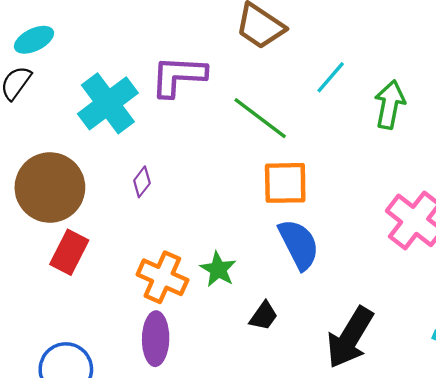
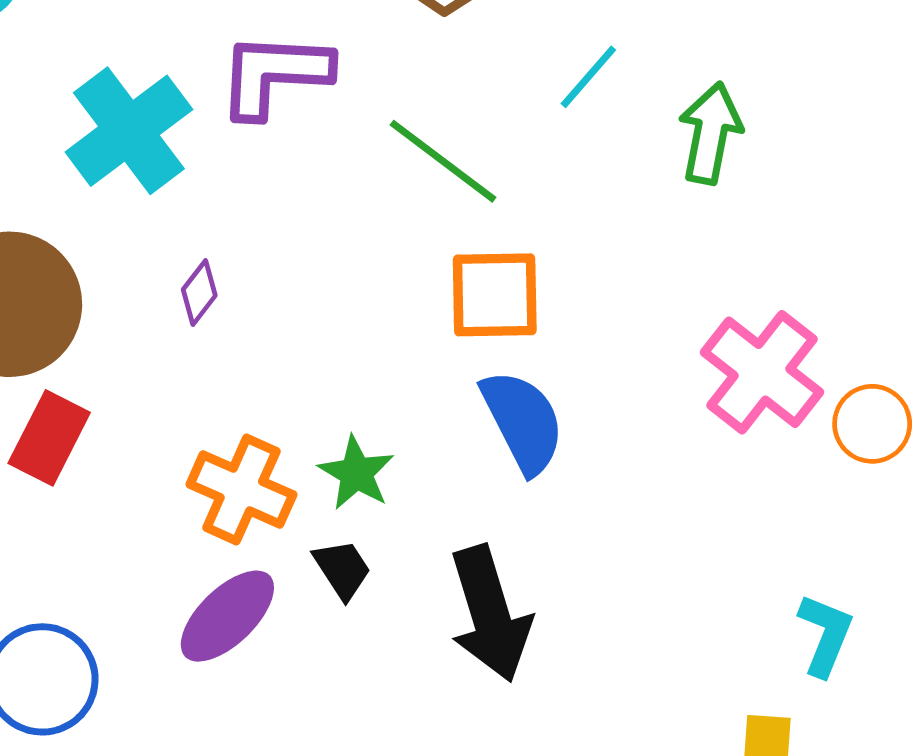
black trapezoid: (264, 316) -> (342, 569), moved, turned -68
black arrow: (350, 337) -> (490, 614), moved, turned -48
purple ellipse: (156, 339) -> (227, 616), turned 45

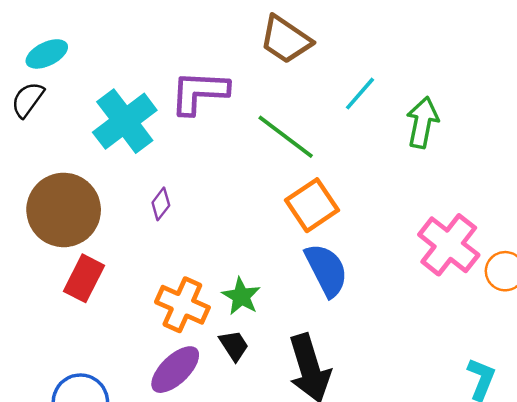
orange square: (495, 295) -> (312, 205), turned -33

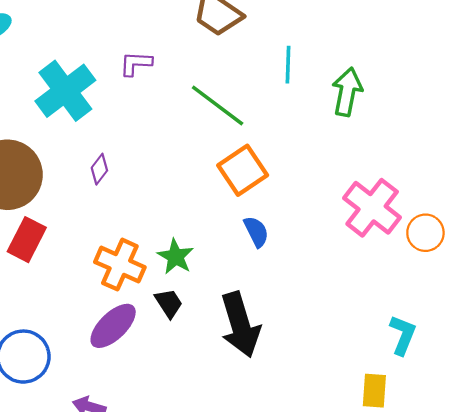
purple L-shape: (199, 92) -> (136, 63), size x0.6
cyan line: (360, 94) -> (288, 65), turned -39
blue semicircle: (326, 270) -> (256, 232), size x0.6

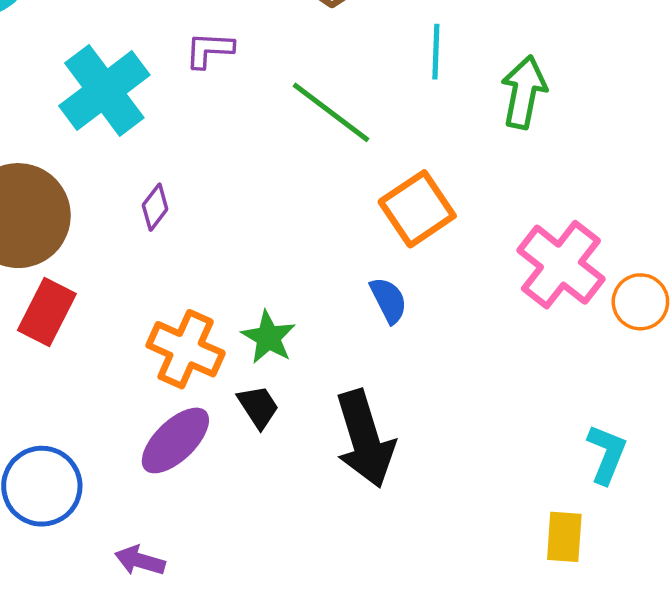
orange square: (243, 170) -> (417, 209), moved

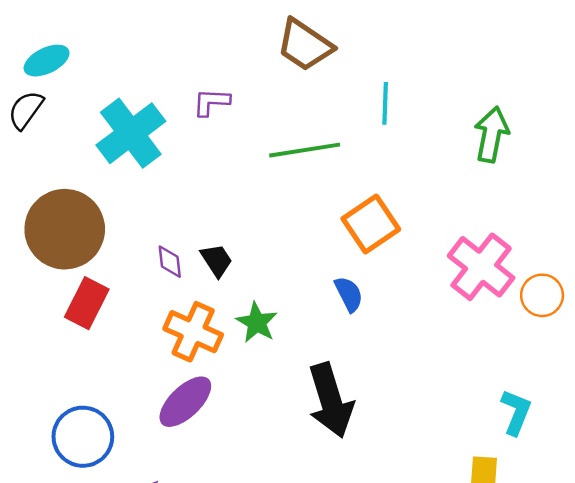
green arrow: (524, 92) -> (491, 134), moved
green line: (331, 112) -> (305, 150), turned -46
purple diamond: (155, 207) -> (170, 262), moved, turned -44
black trapezoid: (258, 407) -> (216, 260), moved

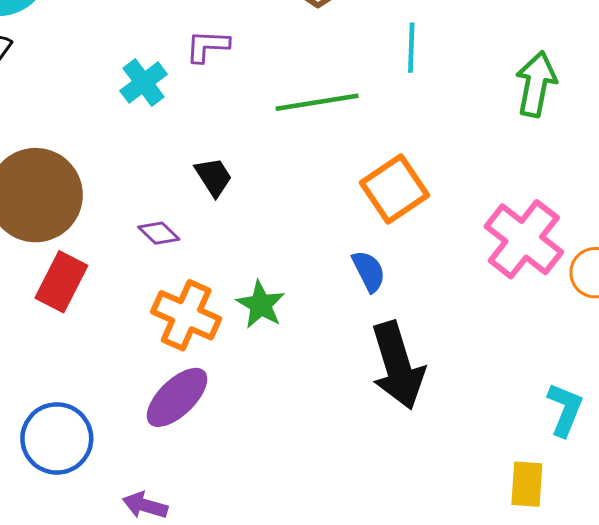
cyan cross: (131, 133) -> (144, 83), moved, size x0.6
black trapezoid: (216, 260) -> (214, 177), moved
purple diamond: (170, 262) -> (159, 233), turned -40
black arrow: (331, 400) -> (398, 365), moved

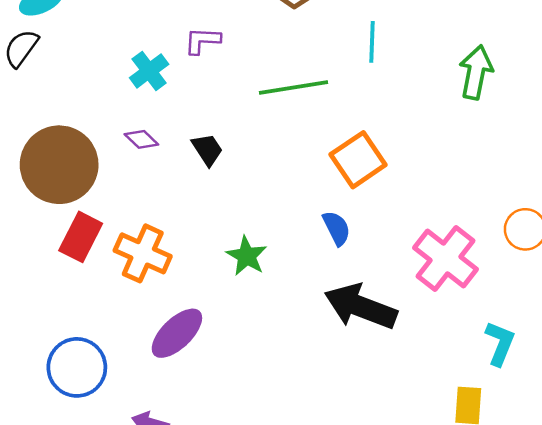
purple diamond: (159, 233) -> (141, 139), moved
pink cross: (524, 239) -> (445, 258), moved
orange cross: (186, 315) -> (143, 253), moved
black arrow: (398, 365) -> (361, 307), turned 128

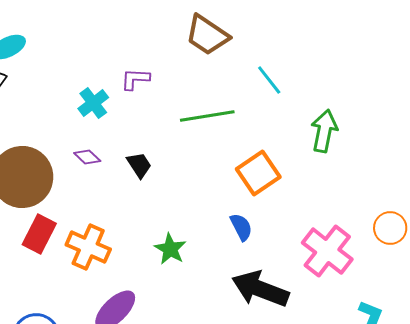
cyan line: (372, 42) -> (269, 80), turned -40
green arrow: (476, 72) -> (324, 131), moved

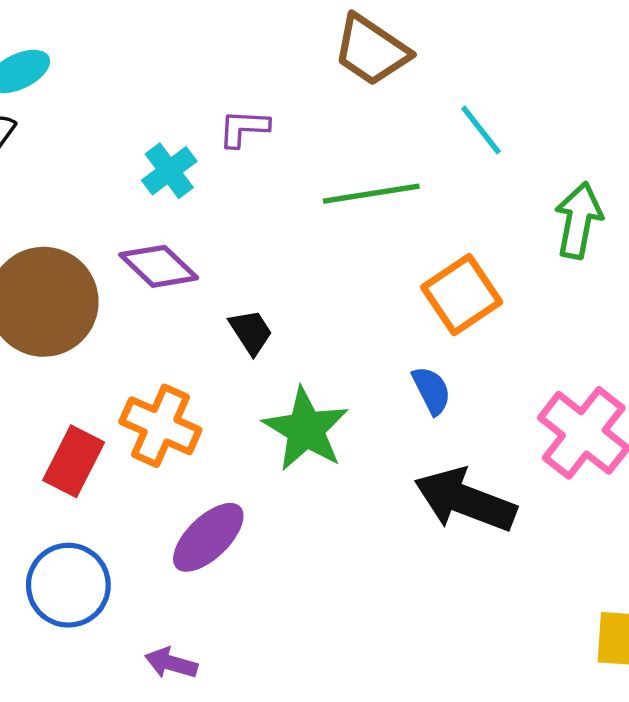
purple diamond: (87, 157) -> (159, 266), size x1.6
black trapezoid: (139, 165) -> (251, 332), moved
red rectangle: (39, 234) -> (74, 461), moved
green star: (170, 249) -> (306, 429), size x1.5

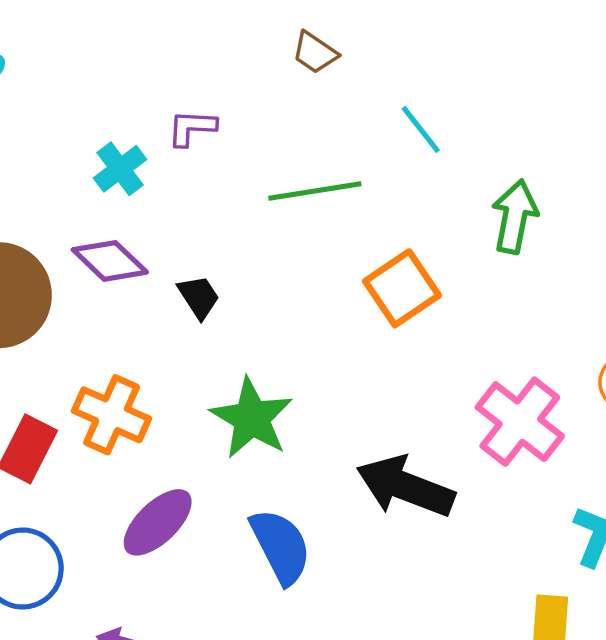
brown trapezoid: (371, 50) -> (315, 53), size x0.6
black trapezoid: (251, 332) -> (199, 297), moved
blue semicircle: (431, 390) -> (281, 546), moved, size x1.6

